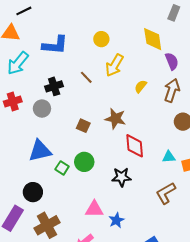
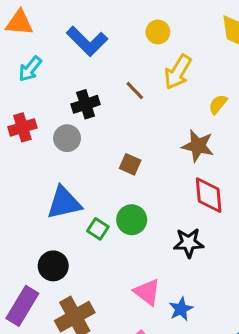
blue L-shape: (55, 45) -> (87, 41), turned 40
cyan arrow: (18, 63) -> (30, 69), size x0.7
brown star: (115, 119) -> (198, 146), moved
pink triangle: (94, 209) -> (147, 292), turned 36

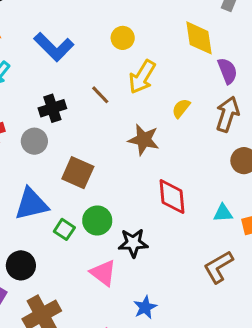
brown star: (198, 146) -> (144, 140), moved
brown square: (130, 164) -> (78, 173), moved, size x1.5
black star: (189, 243) -> (133, 243), moved
pink triangle: (147, 292) -> (103, 273), moved

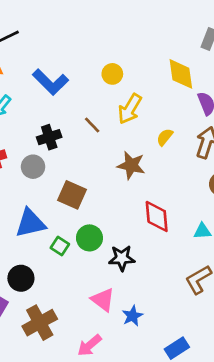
pink triangle: (103, 273) -> (103, 300), moved

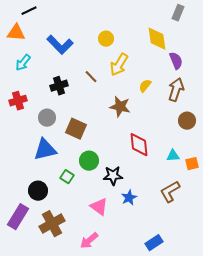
gray circle: (33, 167) -> (47, 118), moved
green square: (60, 246) -> (67, 177), moved
blue star: (132, 316) -> (129, 198), moved

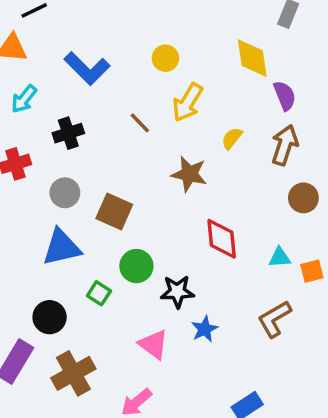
black cross: (59, 86) -> (68, 133), moved

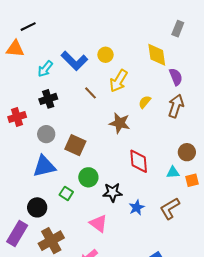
blue L-shape: (87, 68) -> (74, 61), moved
cyan arrow: (24, 99) -> (45, 69), moved
brown circle: (303, 198) -> (187, 152), moved
blue star: (205, 329) -> (137, 207), moved

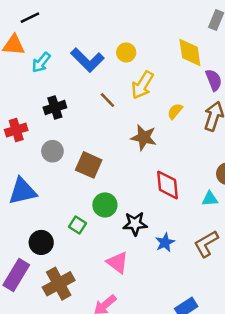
cyan arrow: (45, 69) -> (41, 63), moved
blue triangle: (44, 166) -> (22, 191), moved

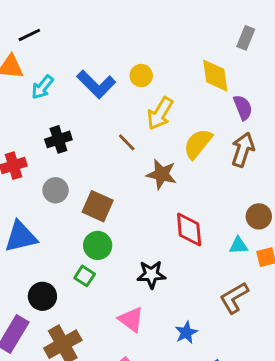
brown line: (107, 100) -> (127, 142), moved
yellow semicircle: (175, 111) -> (198, 144), size x1.6
green circle: (105, 205) -> (98, 245), moved
blue star: (165, 242) -> (186, 333), moved

